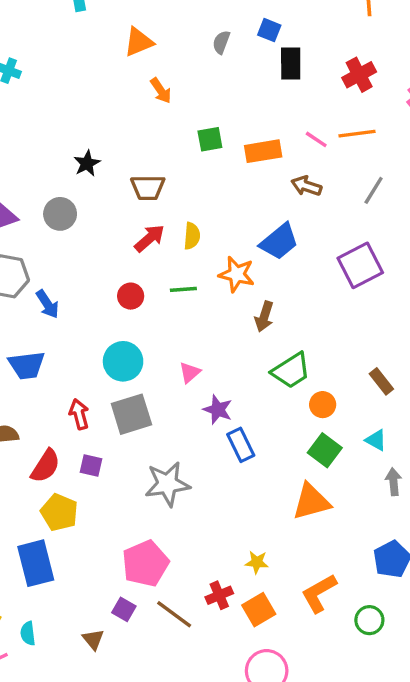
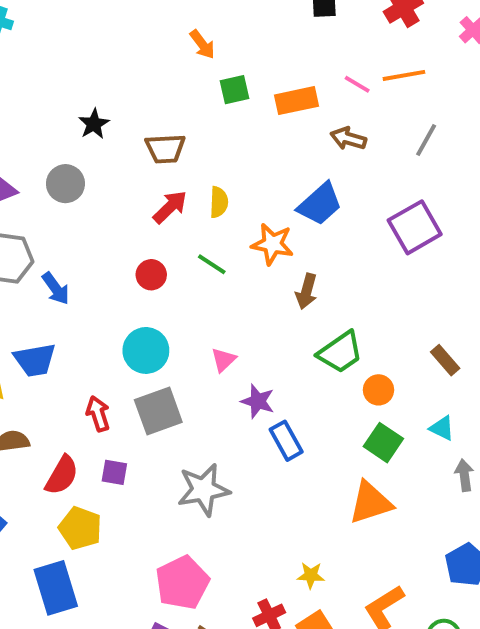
orange arrow: (161, 91) -> (202, 44), moved
green line: (183, 289) -> (212, 264), turned 40

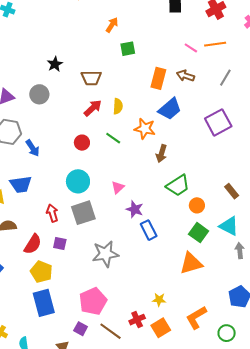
orange arrow: (202, 44) -> (112, 25), turned -112
orange rectangle: (297, 101) -> (158, 78), moved, turned -65
cyan triangle: (442, 428) -> (229, 226), size x1.5
blue rectangle: (56, 588) -> (44, 303), moved

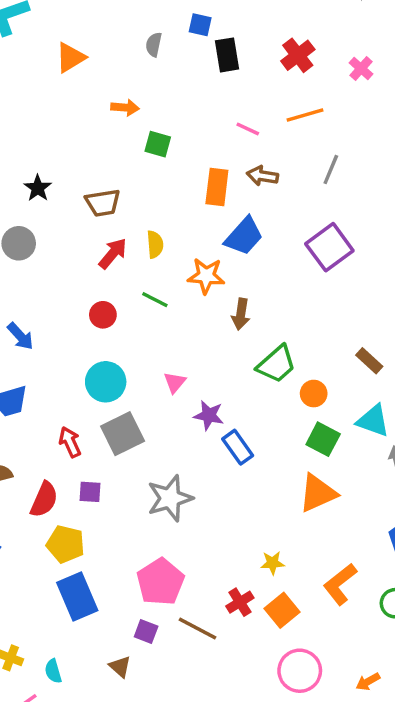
orange arrow: (112, 25) -> (125, 108), turned 70
pink line: (191, 48) -> (248, 129), moved
green square: (128, 49) -> (158, 144), turned 35

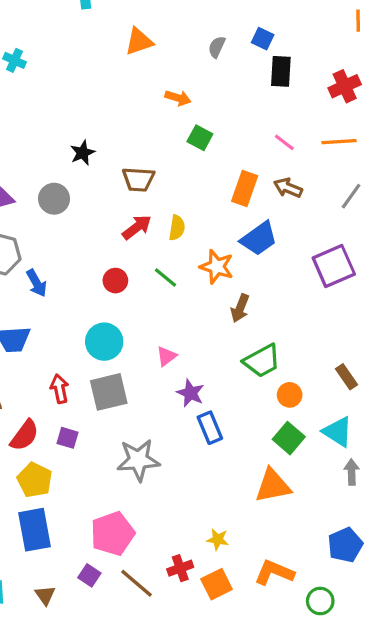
orange L-shape: (340, 584) -> (274, 572), turned 48
brown triangle: (120, 667) -> (45, 595), moved

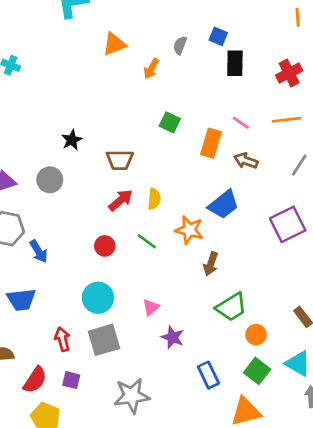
orange arrow: (178, 98) -> (151, 69), moved, turned 105
orange rectangle: (245, 189) -> (211, 143), moved
blue rectangle: (210, 428) -> (208, 375), moved

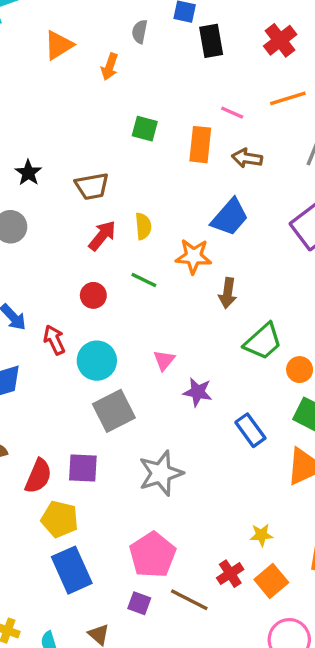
red arrow: (62, 339) -> (54, 340), moved
purple square: (71, 380) -> (83, 468), size x1.4

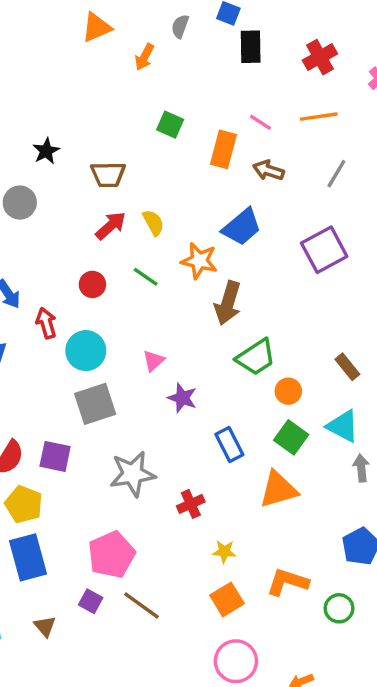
yellow semicircle: (143, 226) -> (153, 223), turned -32
brown arrow: (228, 293) -> (228, 303), size x1.4
red cross: (230, 574) -> (191, 504), moved

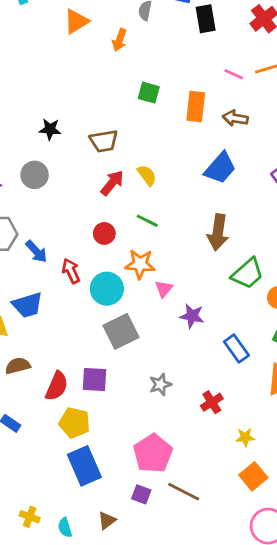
pink line: (261, 122) -> (234, 74), moved
black star: (46, 151) -> (50, 129), turned -30
orange star: (199, 261) -> (140, 264), moved
gray star: (133, 474) -> (160, 384), size x0.6
brown triangle: (45, 626) -> (107, 521), turned 42

